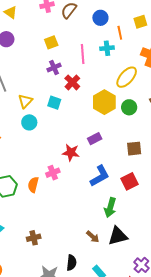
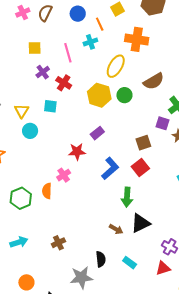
yellow square: (51, 42) -> (35, 48), turned 32
brown square: (134, 149) -> (143, 143), moved

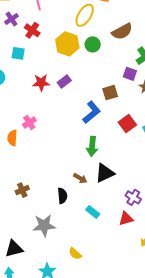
red star: (77, 152) -> (41, 83), moved
blue L-shape: (110, 168) -> (92, 112), moved
red square: (140, 168) -> (127, 124), moved
black semicircle: (101, 259) -> (62, 196), moved

